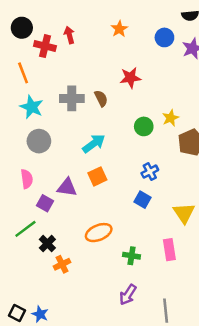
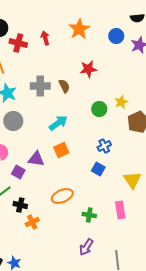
orange star: (119, 29) -> (79, 29), size x1.5
red arrow: (69, 35) -> (45, 38), moved
black cross: (47, 244) -> (20, 205), turned -32

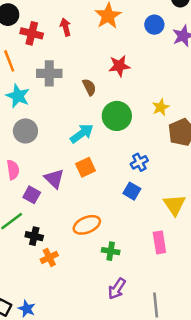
gray cross: (40, 86) -> (49, 73), moved
green circle: (99, 109) -> (117, 116), moved, size x1.5
purple triangle: (36, 159) -> (54, 179), turned 36
green cross: (89, 215) -> (111, 251), moved

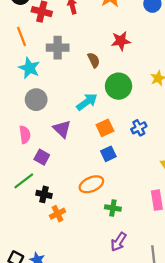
orange square: (86, 167) -> (105, 128), moved
purple triangle: (54, 179) -> (62, 129), moved
blue square: (132, 191) -> (108, 154), moved, turned 35

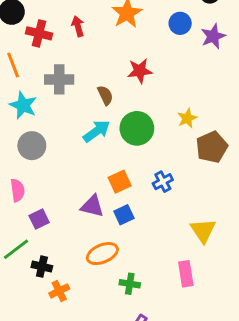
cyan arrow: (87, 102) -> (97, 131), moved
purple triangle: (62, 129) -> (92, 206), moved, turned -30
purple square: (42, 157) -> (39, 219), turned 35

